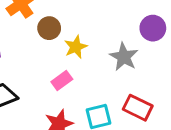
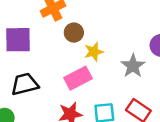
pink rectangle: (62, 81) -> (78, 78), size x1.5

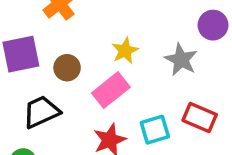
brown circle: (74, 33) -> (67, 68), moved

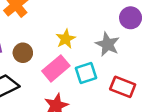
cyan square: (155, 130) -> (86, 73), moved

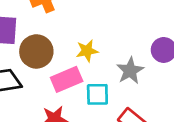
brown circle: (23, 53) -> (36, 51), size x1.5

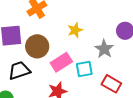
yellow star: (87, 51) -> (75, 30), moved

